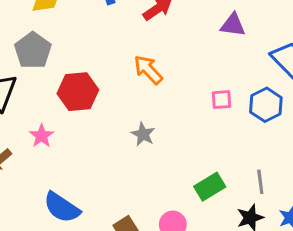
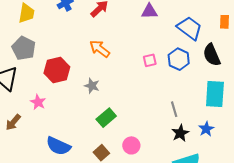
gray star: (143, 134) -> (92, 86), moved
gray line: (260, 182) -> (174, 109), moved
green rectangle: (210, 187) -> (106, 118), moved

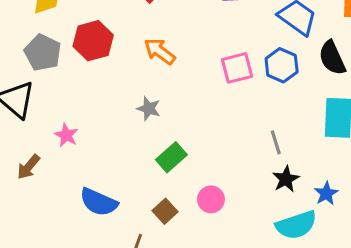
pink square: (150, 60) -> (237, 68), size x1.5
red hexagon: (57, 70) -> (93, 41), moved
blue star: (206, 129) -> (326, 193), moved

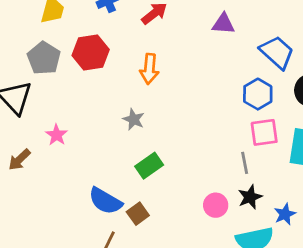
orange arrow: (160, 51) -> (149, 69), turned -128
pink square: (237, 68) -> (264, 132), moved
pink circle: (211, 199) -> (216, 205), moved
blue semicircle: (99, 202) -> (105, 201), moved

